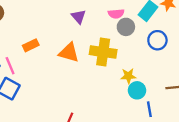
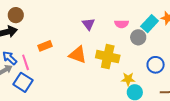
gray circle: (126, 27) -> (138, 37), moved
blue circle: (157, 40) -> (156, 65), moved

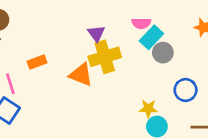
pink semicircle: (122, 24) -> (141, 23), moved
cyan rectangle: (150, 24) -> (151, 37), moved
yellow cross: (108, 57) -> (105, 57), moved, turned -30

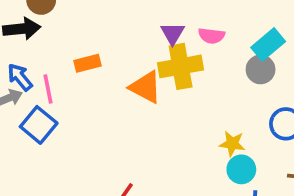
pink semicircle: (141, 23) -> (212, 36), moved
cyan rectangle: (151, 37) -> (268, 44), moved

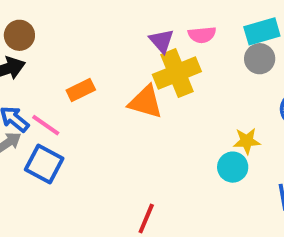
cyan rectangle: (268, 44) -> (262, 31), turned 36
pink line: (48, 89) -> (46, 125), turned -32
cyan circle: (241, 169) -> (233, 167), moved

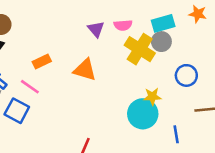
yellow cross: (177, 73) -> (140, 49), moved, turned -36
pink line: (46, 125) -> (30, 87), moved
cyan circle: (233, 167) -> (143, 114), size x1.5

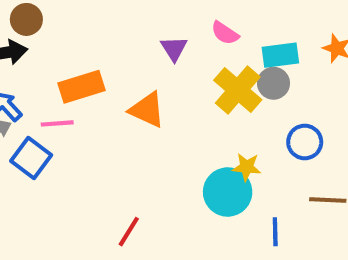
pink semicircle: (123, 25) -> (225, 33), moved, turned 30
orange rectangle: (42, 61) -> (81, 87), size x1.5
pink line: (30, 87) -> (57, 123), turned -48

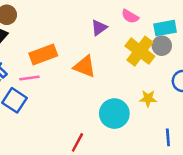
purple triangle: (174, 49) -> (99, 28), turned 30
cyan circle: (228, 192) -> (114, 114), moved

